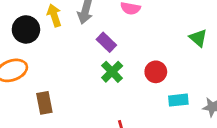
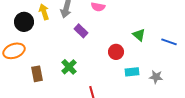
green triangle: (198, 38) -> (139, 35), moved
green cross: (112, 72) -> (69, 67), moved

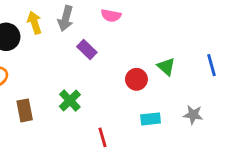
green triangle: (139, 35) -> (166, 67), moved
blue line: (169, 42) -> (212, 65), turned 56
cyan rectangle: (132, 72) -> (151, 119), moved

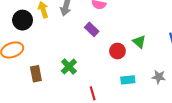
purple rectangle: (87, 50) -> (92, 29), moved

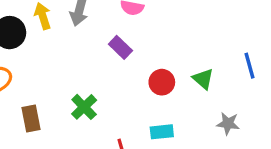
green triangle: (139, 42) -> (203, 79), moved
cyan rectangle: (128, 80) -> (162, 132), moved

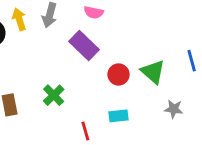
purple rectangle: (120, 47) -> (84, 46), size x1.5
green triangle: (203, 79) -> (153, 72), size x1.4

